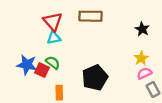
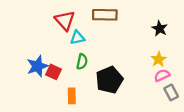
cyan triangle: (54, 38) -> (77, 38), moved
green semicircle: (53, 63) -> (82, 62), moved, turned 64
blue star: (27, 65) -> (37, 66), turned -30

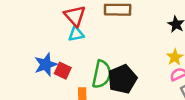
cyan triangle: (77, 38) -> (76, 34), moved
green semicircle: (82, 62) -> (102, 74), moved, size x1.6

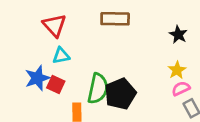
red triangle: (75, 16) -> (54, 25), moved
cyan triangle: (76, 34) -> (61, 56), moved

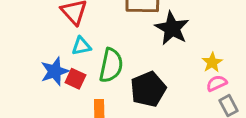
black star: (178, 35) -> (172, 28), moved, size x1.6
green semicircle: (98, 89) -> (111, 65), moved

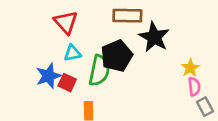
pink semicircle: (217, 83) -> (194, 87), turned 108
black pentagon: (148, 89) -> (117, 56), moved

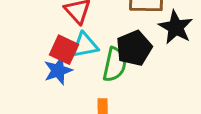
cyan triangle: (73, 53) -> (85, 45), size x1.4
red square: (67, 83) -> (64, 50), moved, size x1.4

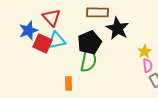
green semicircle: (115, 65) -> (88, 60), moved
blue star: (58, 70) -> (28, 30), moved

